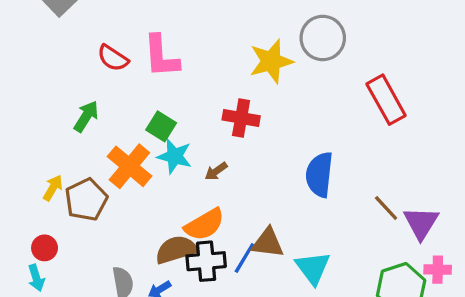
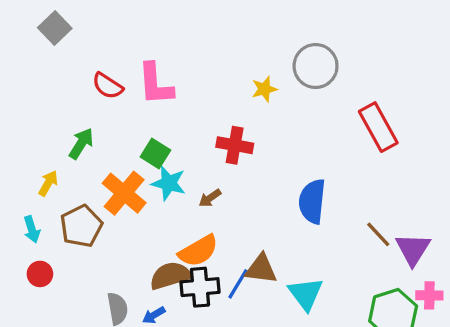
yellow star: (271, 61) -> (264, 89), size x0.6
yellow arrow: (53, 188) -> (48, 183), moved
cyan arrow: (36, 278) -> (32, 229), moved

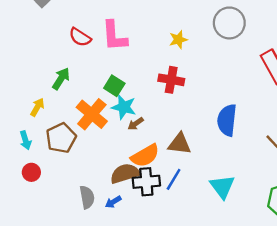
yellow star: (264, 89) -> (178, 40), moved
brown arrow: (210, 198) -> (136, 124), moved
brown triangle: (261, 269) -> (180, 144), moved

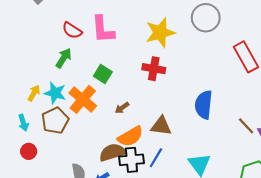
yellow star: (178, 40) -> (160, 33), size x1.8
green arrow: (61, 79) -> (64, 58), moved
cyan star: (124, 107) -> (55, 93), moved

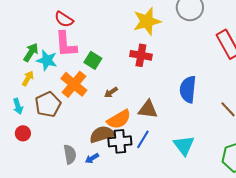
pink L-shape: (103, 29) -> (66, 44), moved
green arrow: (64, 58) -> (31, 52), moved
cyan star: (55, 93) -> (47, 60), moved

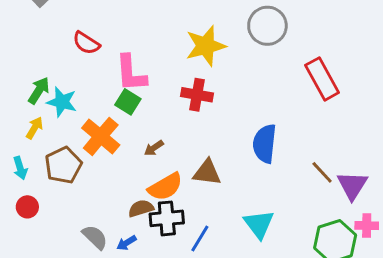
pink L-shape: (66, 44) -> (131, 73), moved
brown semicircle: (102, 134) -> (141, 208), size x0.7
blue line: (143, 139) -> (200, 239), moved
gray semicircle: (70, 154) -> (95, 237), turned -36

